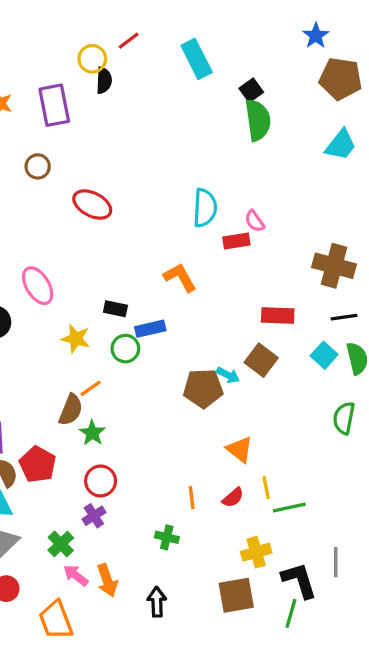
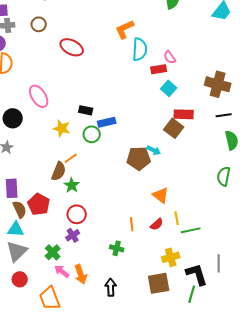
orange L-shape: (180, 277) -> (125, 29), moved, turned -85
cyan square: (324, 355) -> (169, 88), moved
brown square: (261, 360) -> (174, 128), moved

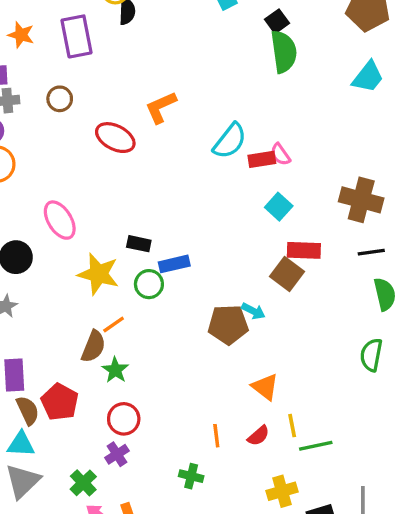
orange L-shape: (125, 29) -> (161, 107), moved
cyan semicircle: (140, 49) -> (230, 141), turned 35
red rectangle: (159, 69) -> (262, 159), moved
yellow star: (62, 128) -> (98, 274), size x1.4

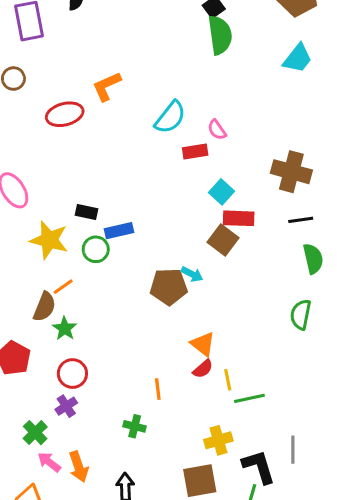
red ellipse: (115, 138) -> (65, 114), turned -42
red rectangle: (262, 159) -> (195, 151), moved
cyan square: (279, 207) -> (222, 192), moved
red semicircle: (258, 436) -> (203, 369), moved

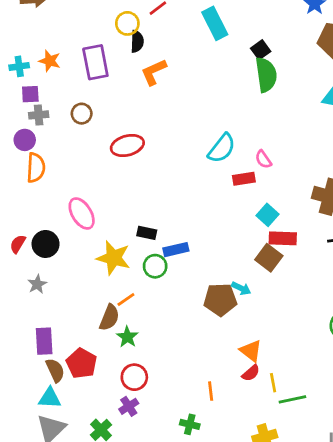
orange L-shape: (107, 86) -> (154, 72), moved

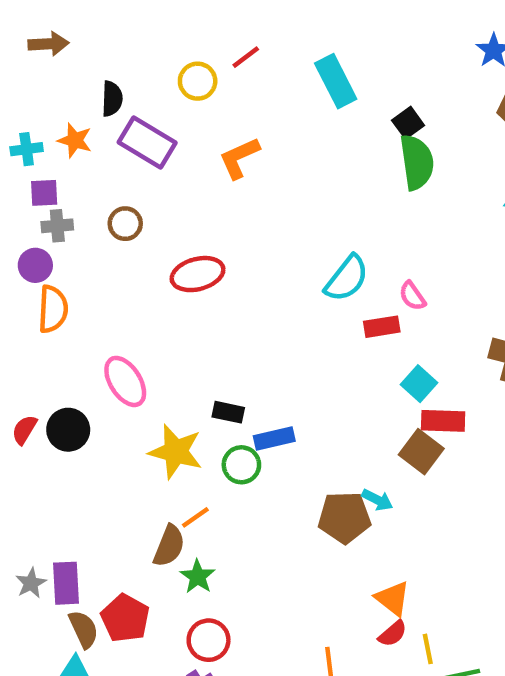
black semicircle: (137, 41) -> (112, 99), moved
purple rectangle: (95, 62) -> (147, 143), turned -48
gray star: (37, 284) -> (31, 583), moved

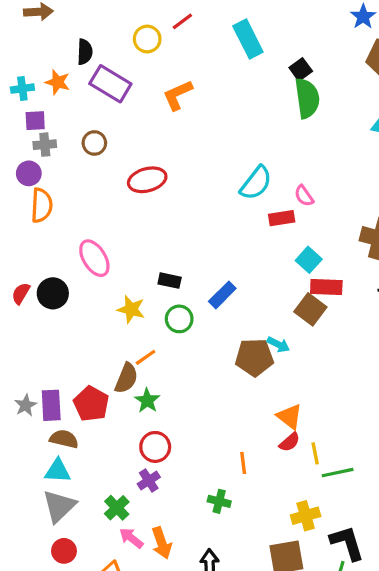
blue rectangle: (274, 438) -> (222, 295), moved, turned -32
yellow star: (176, 452) -> (131, 309), size x0.7
red pentagon: (125, 618) -> (91, 404), moved
brown semicircle: (84, 629) -> (64, 439), turned -52

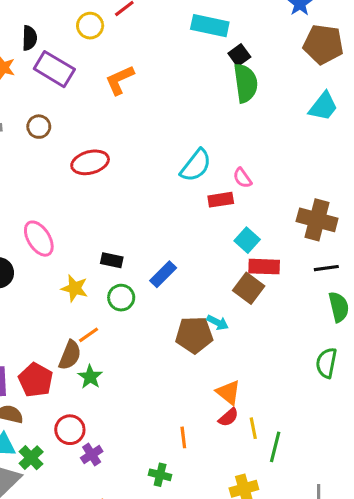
cyan rectangle: (248, 39) -> (210, 26), moved, turned -51
red circle: (155, 447) -> (70, 430), moved
green line: (338, 473) -> (275, 447), turned -64
green cross: (117, 508) -> (31, 458), moved

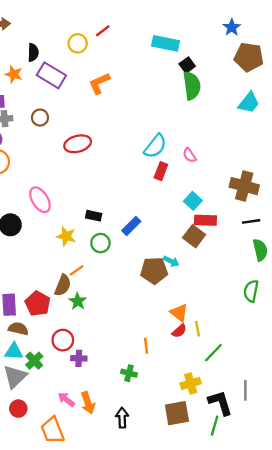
red rectangle: (221, 200) -> (161, 171), moved, turned -60
yellow line: (253, 428) -> (197, 329), moved
green line: (275, 447) -> (213, 353), turned 30
purple cross: (92, 455) -> (79, 358), turned 35

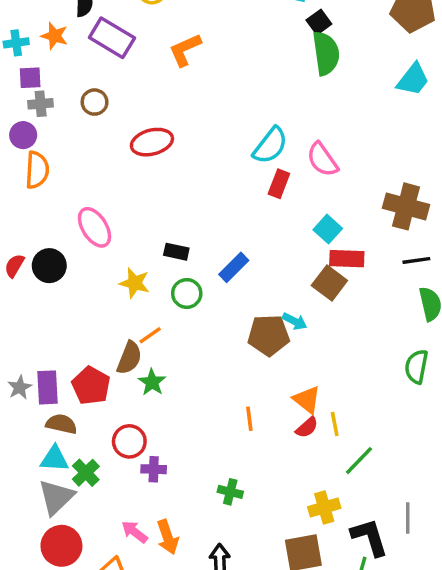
pink semicircle: (189, 155) -> (322, 159), size x1.5
orange line: (146, 346) -> (249, 419), moved
red circle: (18, 409) -> (61, 546), size x1.5

